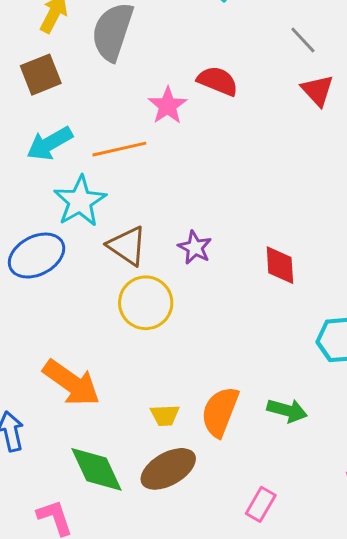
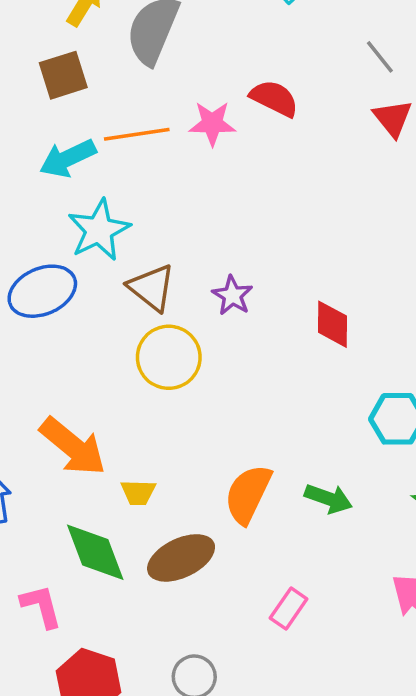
pink star: (168, 106) -> (212, 123), turned 30
orange line: (119, 149) -> (137, 134), moved
yellow trapezoid: (165, 415) -> (138, 492), moved

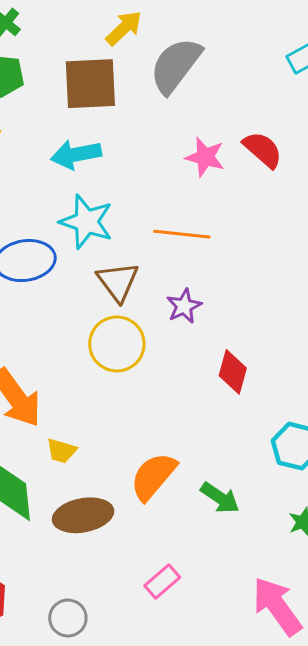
brown square: (63, 75) -> (90, 84), size x1.4
orange line: (137, 134) -> (182, 234), moved
cyan star: (99, 230) -> (86, 222), turned 30
red diamond: (333, 324) -> (233, 372), moved

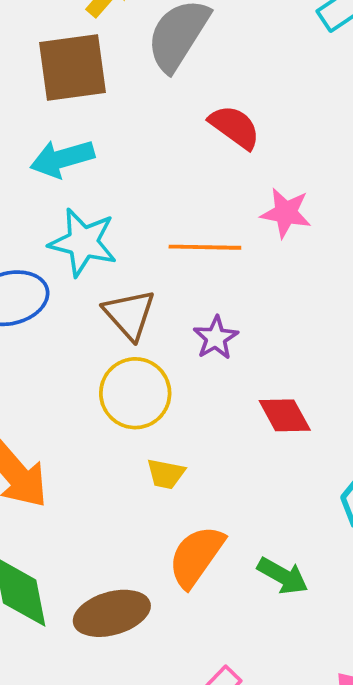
red semicircle: (263, 150) -> (235, 127), moved
pink star: (205, 157) -> (286, 213), moved
red diamond: (233, 372) -> (285, 415), turned -39
yellow trapezoid: (61, 451) -> (166, 474), moved

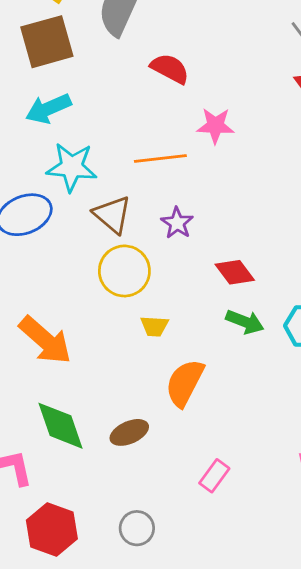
green arrow: (283, 576) -> (245, 322), moved
brown ellipse: (112, 613) -> (129, 432), size x0.7

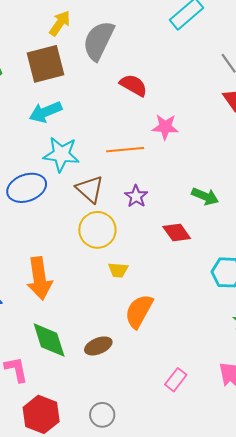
green arrow: (245, 322) -> (205, 196), moved
orange arrow: (45, 340) -> (39, 278), turned 39
pink rectangle: (214, 476) -> (176, 380), moved

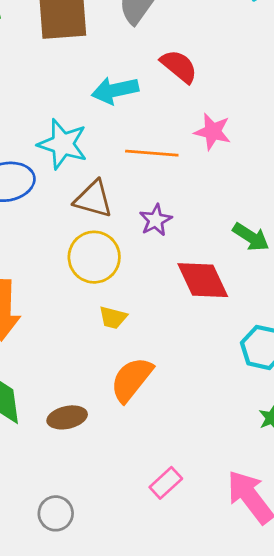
cyan arrow: (45, 112) -> (115, 90), moved
brown triangle: (90, 189) -> (93, 199), turned -36
red diamond: (177, 233) -> (203, 280), size x1.4

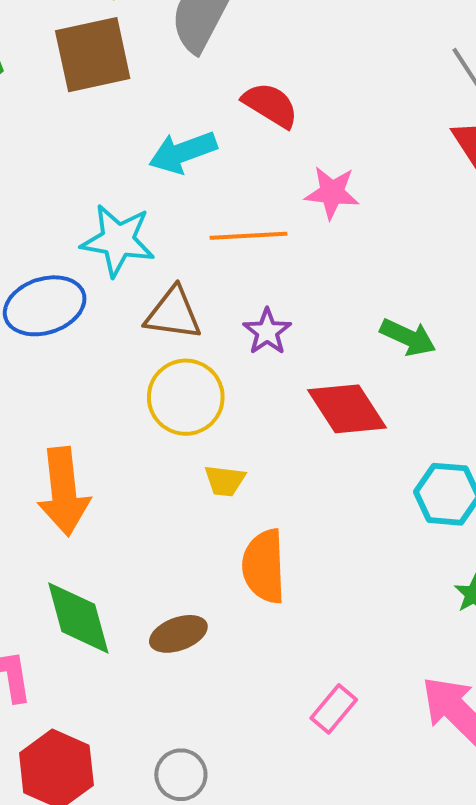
orange semicircle: (132, 379) -> (264, 566), turned -33

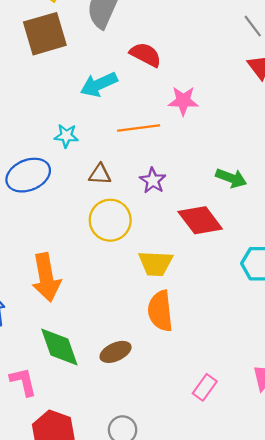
cyan star: (118, 240) -> (66, 136), size x0.6
brown triangle: (173, 314) -> (100, 174), size x0.7
yellow trapezoid: (225, 481) -> (156, 263), moved, size x1.5

